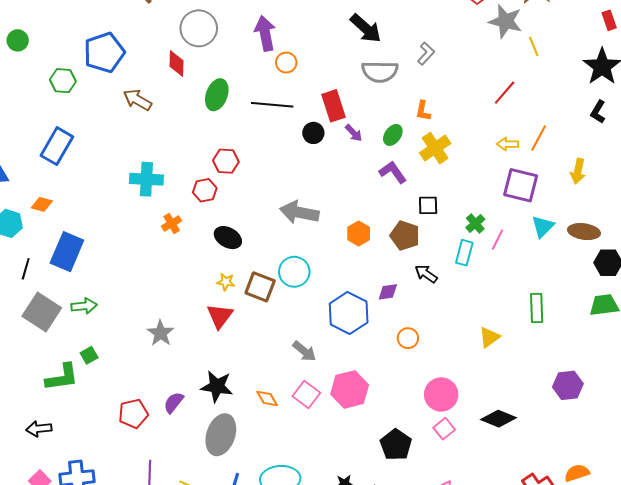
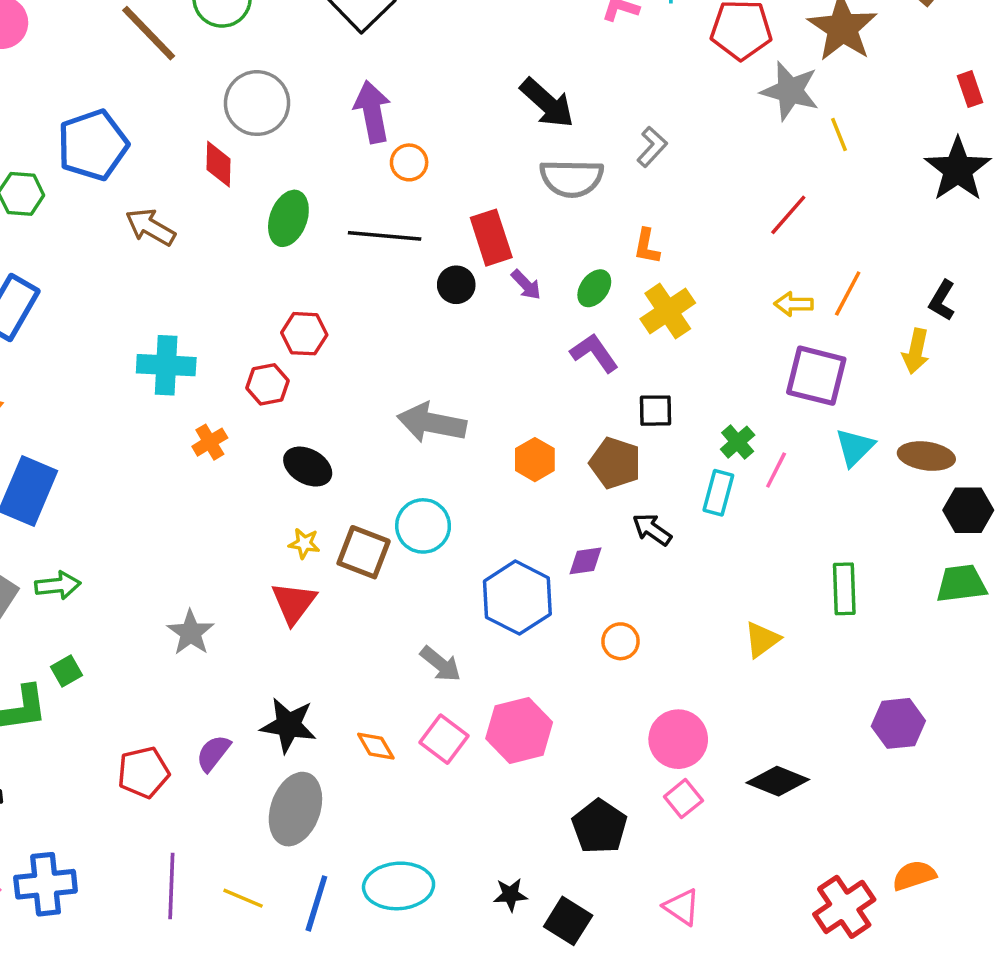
black L-shape: (598, 112) -> (942, 301), moved

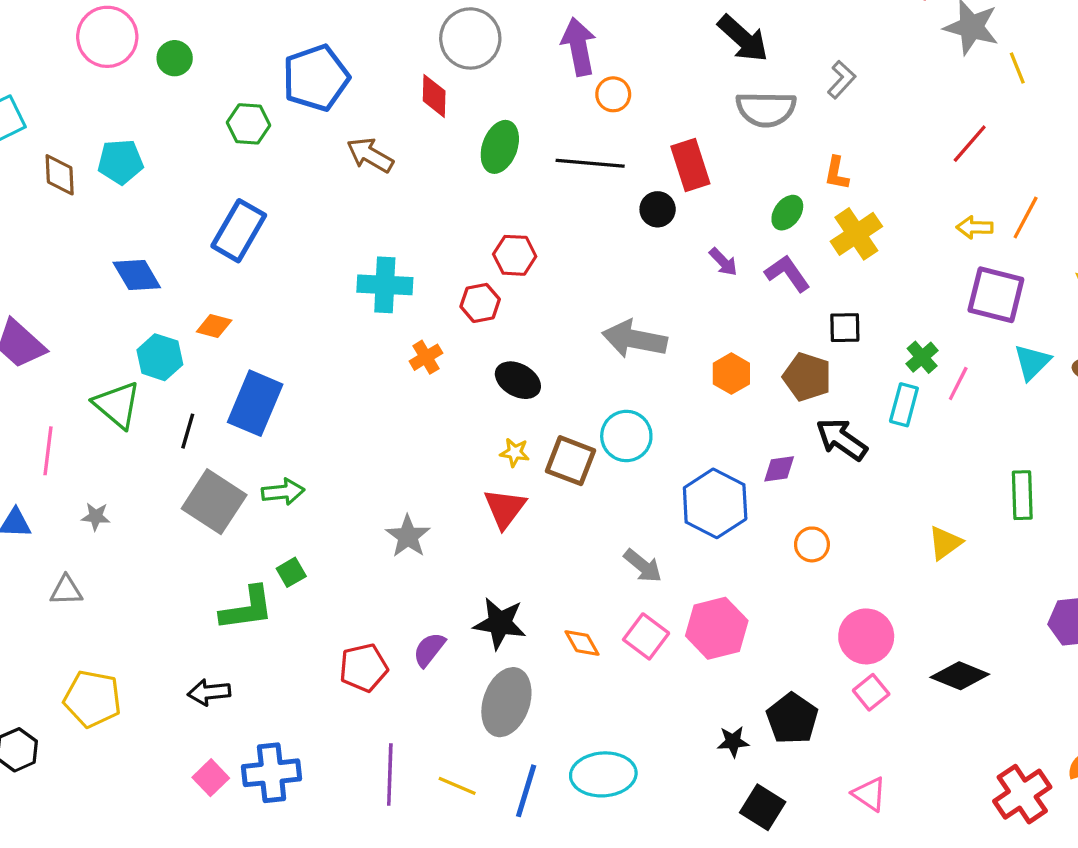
purple arrow: (526, 285) -> (723, 262), moved
black arrow: (652, 529) -> (842, 439), size x1.4
black star: (510, 895) -> (733, 742), moved

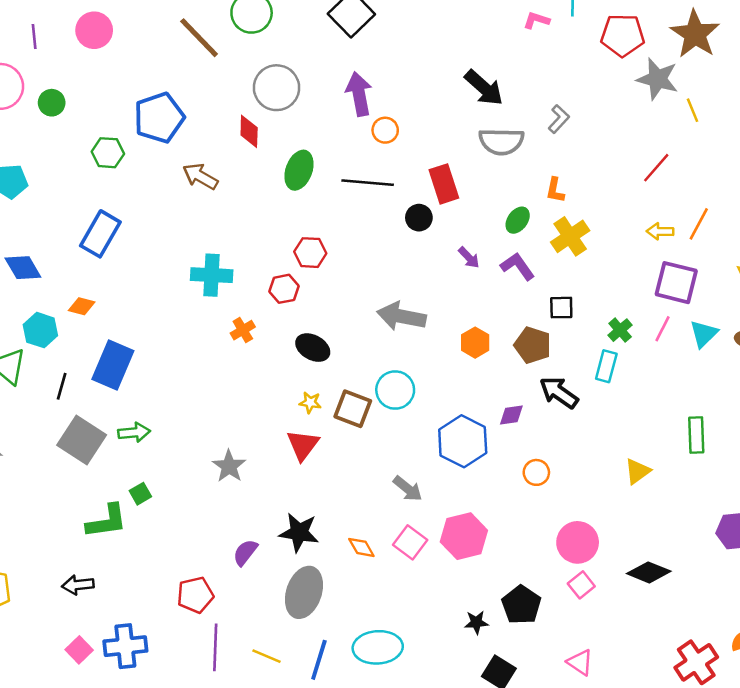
pink line: (958, 383) -> (663, 329), moved
red pentagon: (364, 668) -> (195, 595), moved

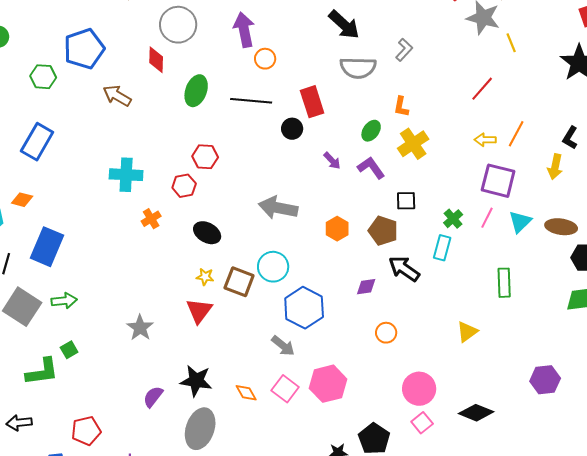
green rectangle: (696, 435) -> (504, 283), moved
blue hexagon: (463, 441) -> (304, 308), moved
red pentagon: (195, 595) -> (86, 431), moved

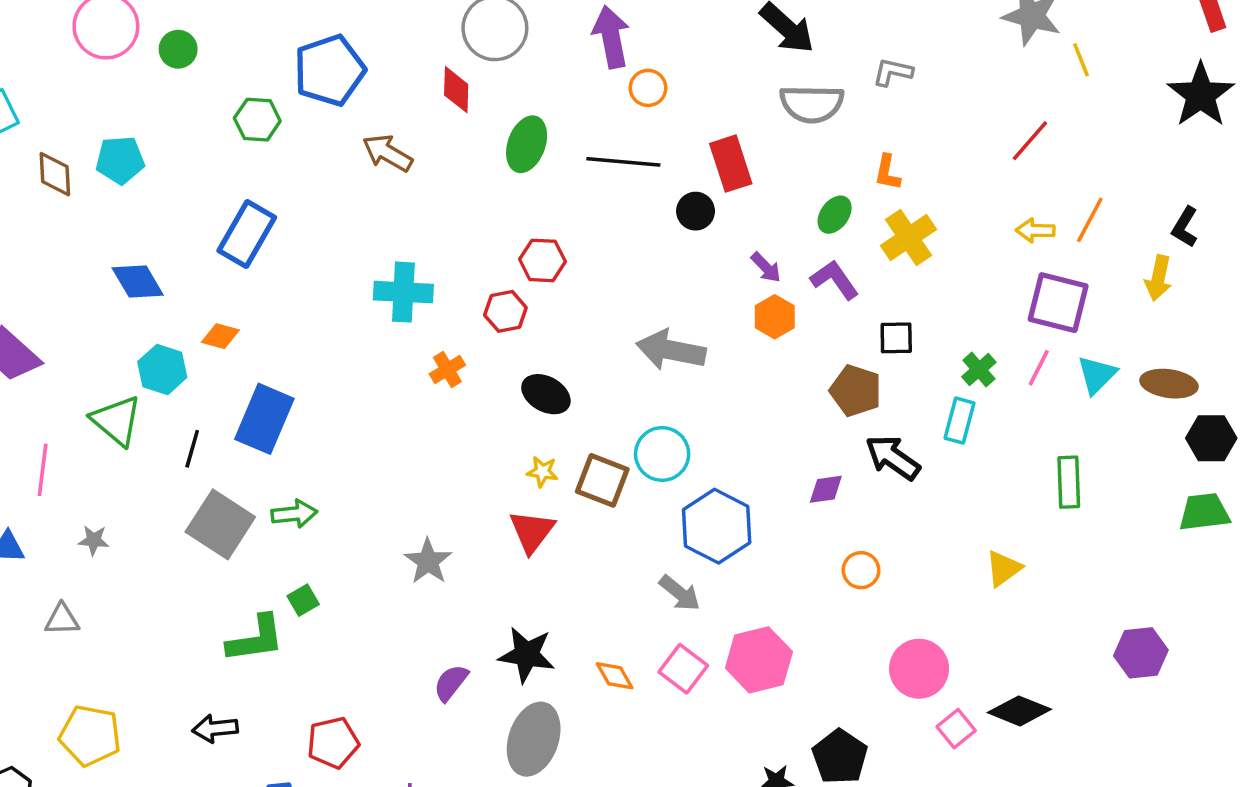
gray L-shape: (404, 50) -> (893, 72), turned -120
orange hexagon: (337, 229) -> (775, 317), moved
pink square: (422, 423) -> (956, 729), moved

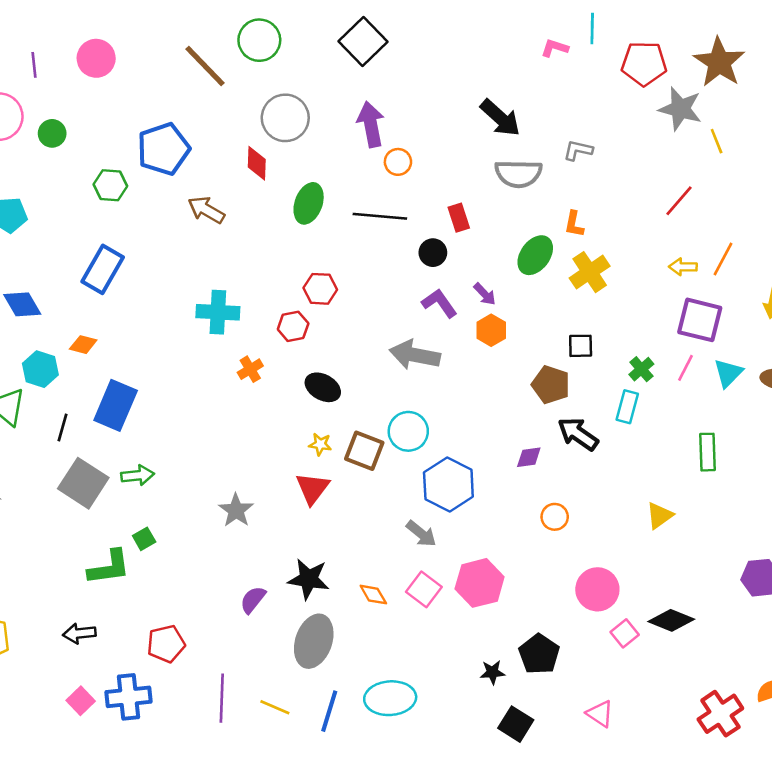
red rectangle: (731, 164) -> (459, 218), size x0.7
green ellipse: (835, 215) -> (535, 255), size x1.4
purple L-shape: (835, 280) -> (439, 303), moved

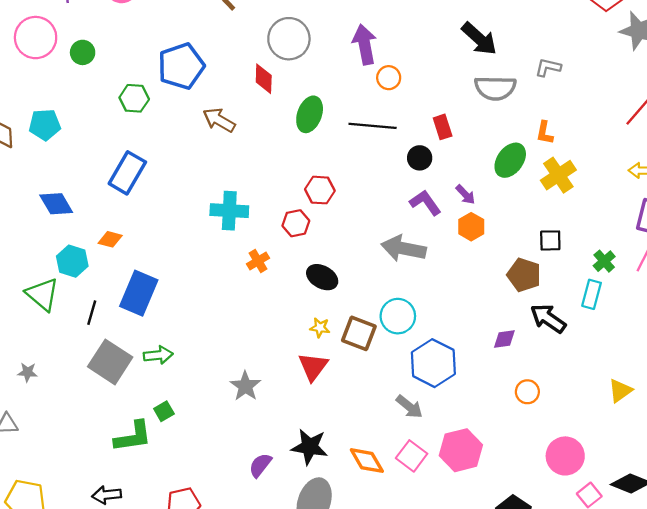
orange diamond: (373, 595) -> (367, 461), size x1.4

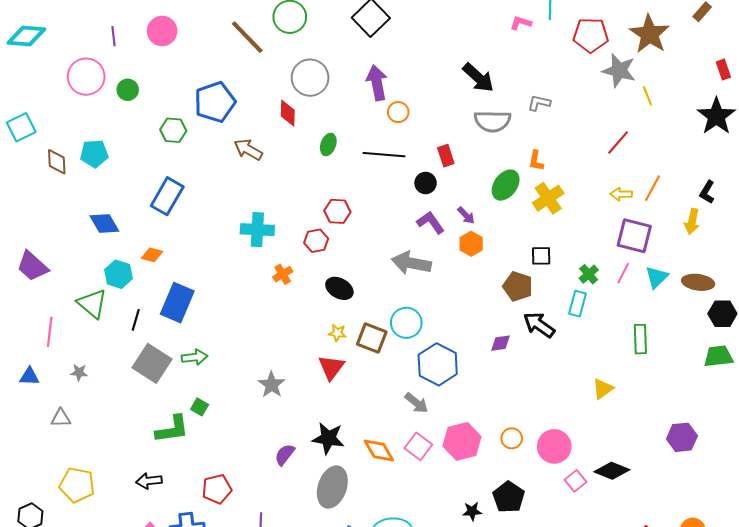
green ellipse: (310, 114) -> (328, 144), size x0.7
orange circle: (527, 392) -> (512, 438), moved
green square: (164, 411) -> (200, 407), turned -30

